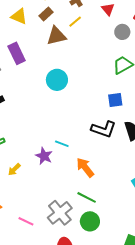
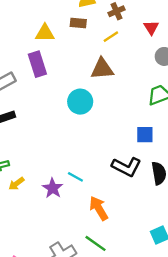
brown rectangle: (46, 14) -> (78, 23), turned 40
yellow triangle: (19, 16) -> (45, 33), moved, turned -30
brown triangle: (56, 36) -> (102, 69), moved
yellow arrow: (14, 169) -> (16, 184), moved

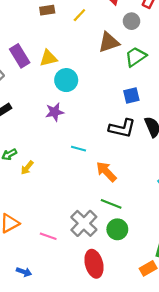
yellow triangle: (45, 33) -> (48, 58), moved
brown triangle: (102, 69) -> (109, 42), moved
purple star: (53, 188) -> (55, 112), moved, turned -30

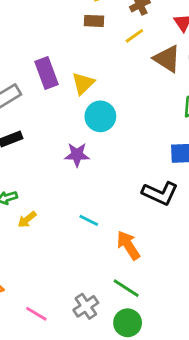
brown triangle: (109, 42) -> (167, 59), moved, turned 40
yellow triangle: (48, 58) -> (83, 83), turned -42
cyan line: (78, 149) -> (89, 220), moved
gray cross: (84, 223) -> (86, 306), size x0.7

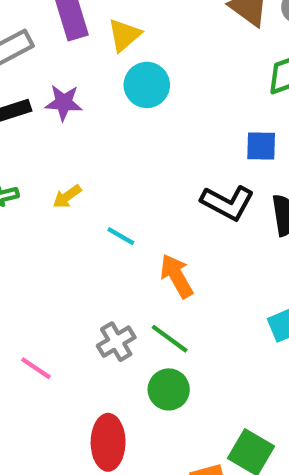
purple star: (77, 155) -> (64, 103), moved
yellow arrow: (27, 219) -> (67, 197), moved
gray cross: (86, 306) -> (116, 342), moved

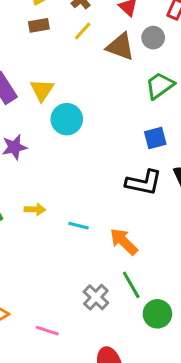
yellow arrow: (67, 197) -> (35, 209), turned -126
green line: (170, 339) -> (131, 285), turned 40
green circle: (169, 389) -> (157, 314), moved

